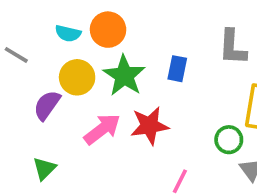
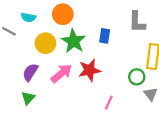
cyan semicircle: (68, 33) -> (28, 17), moved
purple semicircle: (47, 105) -> (30, 72), moved

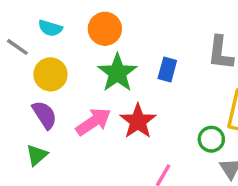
yellow circle: (45, 43) -> (50, 74), moved
red star: (89, 70) -> (138, 121), turned -30
purple semicircle: (30, 72) -> (45, 115), turned 108

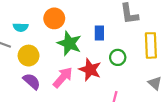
green circle: (211, 139) -> (118, 57), moved

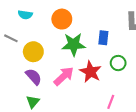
cyan semicircle: (21, 27) -> (25, 15), moved
green star: (69, 43) -> (74, 44), turned -30

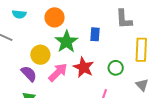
green star: (74, 44) -> (66, 42), turned -30
yellow circle: (33, 52) -> (40, 55), moved
green circle: (118, 63) -> (116, 68), moved

